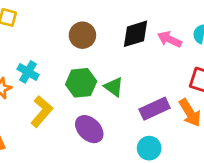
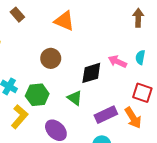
black diamond: (136, 34) -> (91, 73), moved
green hexagon: (81, 83) -> (37, 95), moved

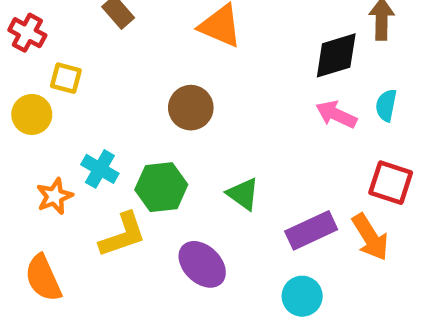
black diamond: (91, 73) -> (336, 55), moved
yellow L-shape: (19, 117) -> (123, 235), turned 30

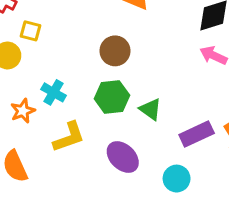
green hexagon: (161, 187) -> (112, 97), moved
cyan circle: (302, 296) -> (177, 179), moved

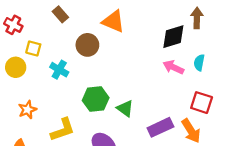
brown circle: (115, 51) -> (87, 45), moved
cyan cross: (54, 92) -> (59, 70), moved

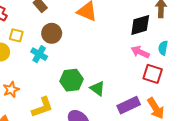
brown circle: (87, 45) -> (52, 33), moved
red square: (202, 103) -> (153, 74), moved

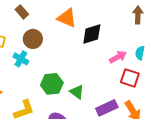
black diamond: (140, 25) -> (92, 34), moved
pink arrow: (140, 52) -> (118, 57), turned 126

